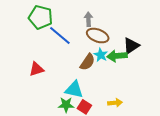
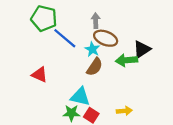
cyan star: (101, 55) -> (92, 49), moved
red triangle: (37, 69) -> (40, 75), turned 42

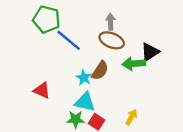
gray arrow: (96, 21) -> (110, 22), moved
cyan star: (92, 49) -> (84, 78), moved
red triangle: (40, 75) -> (42, 90), moved
yellow arrow: (124, 111) -> (131, 117), turned -56

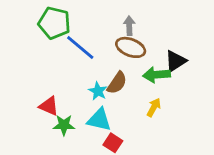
yellow arrow: (131, 117) -> (154, 107), moved
green star: (76, 119) -> (64, 125), moved

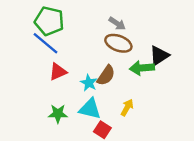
gray arrow: (129, 26) -> (117, 23), turned 126
blue line: (80, 47) -> (45, 43), moved
red triangle: (49, 106) -> (58, 72), moved, turned -48
yellow arrow: (154, 107) -> (127, 108), moved

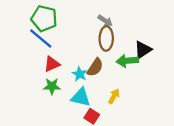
brown ellipse: (118, 43) -> (106, 39), turned 70
green star: (58, 114) -> (52, 86), moved

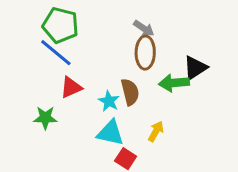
brown semicircle: (95, 67) -> (130, 92), turned -48
green star: (52, 86) -> (45, 118), moved

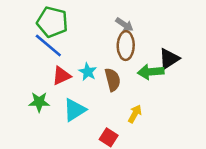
cyan star: (109, 101) -> (88, 72), moved
cyan triangle: (110, 133) -> (75, 110), moved, turned -45

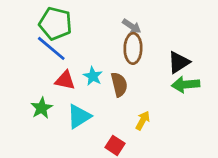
green arrow: (151, 72) -> (186, 84), moved
red triangle: (61, 76) -> (65, 80), turned 36
green star: (39, 102) -> (42, 108), turned -30

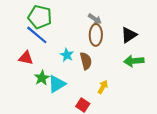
black triangle: (179, 62) -> (129, 35), moved
red triangle: (65, 80) -> (26, 58), moved
green star: (42, 108) -> (42, 78), moved

